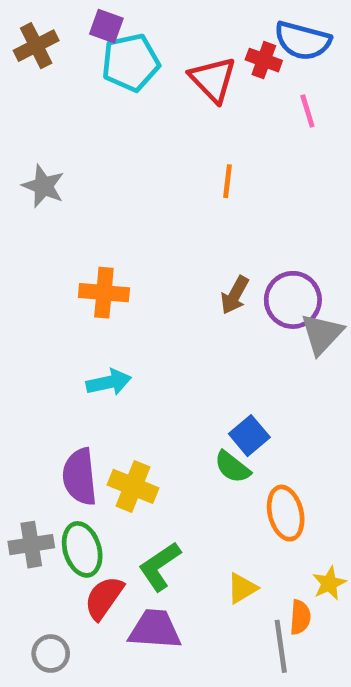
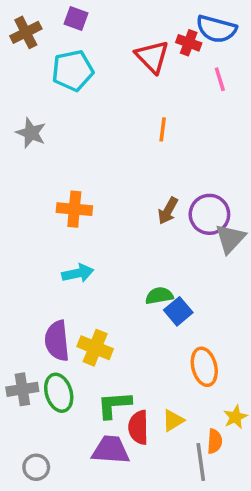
cyan pentagon: (131, 63) -> (73, 71), moved
green semicircle: (232, 467) -> (159, 296), moved, turned 132
green L-shape: (160, 566) -> (114, 405), turned 30
red semicircle: (104, 598) -> (138, 427), moved, turned -36

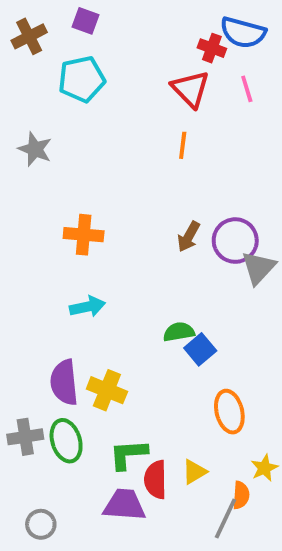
red triangle: (152, 57) -> (190, 89), moved
gray line: (201, 462) -> (225, 518), turned 33

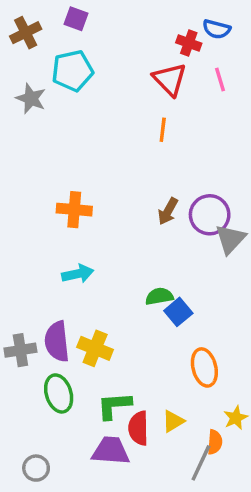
blue semicircle: (243, 33) -> (217, 29), size x0.7
gray star: (35, 149) -> (31, 99), moved
gray cross: (25, 437) -> (20, 350), moved

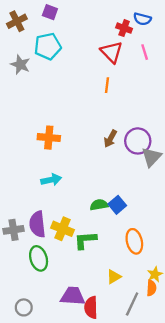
green semicircle: (159, 296) -> (99, 205), moved
green L-shape: (114, 406) -> (85, 240), moved
red semicircle: (138, 428) -> (91, 307), moved
orange semicircle: (215, 442) -> (151, 288), moved

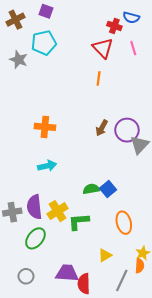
yellow cross: (63, 229) -> (58, 211), turned 36
green ellipse: (39, 258) -> (35, 238), turned 55
gray circle: (24, 307) -> (26, 276), moved

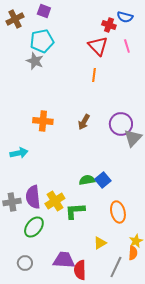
gray star: (19, 60) -> (35, 61), moved
brown arrow: (102, 128) -> (84, 122), moved
cyan arrow: (47, 166) -> (19, 153), moved

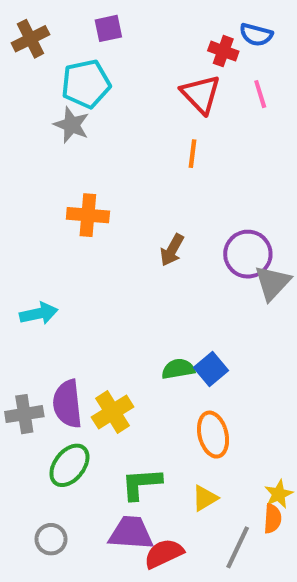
purple square: (44, 11) -> (108, 28), moved, turned -32
orange cross: (43, 121) -> (88, 215), moved
green L-shape: (75, 211) -> (141, 484), moved
orange ellipse: (118, 212) -> (213, 435), moved
red semicircle: (80, 270) -> (164, 554), turned 66

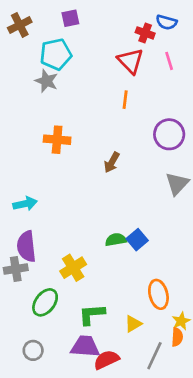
purple circle: (248, 254) -> (169, 134), moved
purple semicircle: (67, 404) -> (26, 246), moved
orange ellipse: (213, 435) -> (158, 294), moved

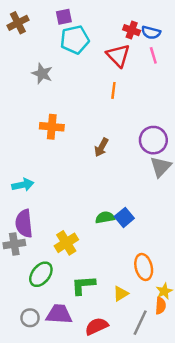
blue semicircle: (166, 22) -> (151, 32), moved
cyan pentagon: (56, 54) -> (75, 40), moved
purple circle: (169, 134) -> (153, 140), moved
purple trapezoid: (85, 346) -> (59, 314), moved

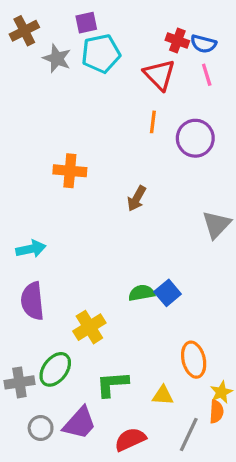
gray star: (42, 74) -> (57, 58), moved
purple circle: (153, 140) -> (195, 138), moved
gray cross: (14, 244) -> (19, 382), moved
yellow triangle: (121, 294) -> (163, 395), turned 35
purple trapezoid: (59, 314) -> (80, 423), turned 128

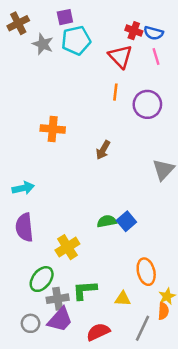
gray cross: (19, 382) -> (58, 299), moved

